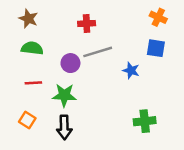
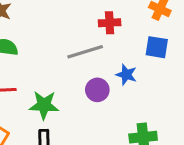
red cross: (87, 23) -> (110, 23), moved
purple circle: (70, 63) -> (97, 90), moved

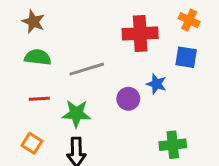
red cross: (110, 23) -> (140, 34), size x1.6
gray line: (85, 52) -> (87, 69), moved

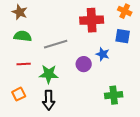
orange square: (32, 143) -> (19, 94), turned 32

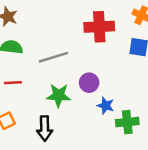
blue star: (103, 54) -> (106, 106), moved
green star: (49, 74) -> (59, 95), moved

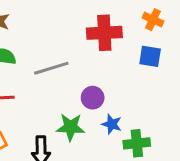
green star: (59, 95) -> (70, 127), moved

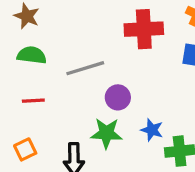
purple circle: (93, 98) -> (118, 97), moved

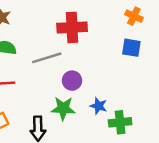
red cross: (144, 29) -> (72, 27), moved

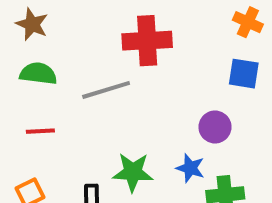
purple circle: (72, 81) -> (215, 127), moved

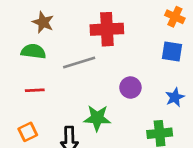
brown star: (32, 24) -> (43, 22), moved
purple circle: (215, 127) -> (130, 87), moved
blue star: (190, 168) -> (175, 97), moved, turned 30

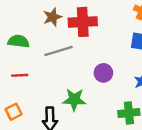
brown star: (43, 22) -> (52, 17), moved, turned 30

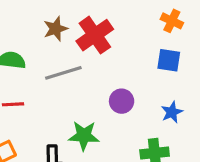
red cross: (83, 22) -> (95, 35), turned -32

